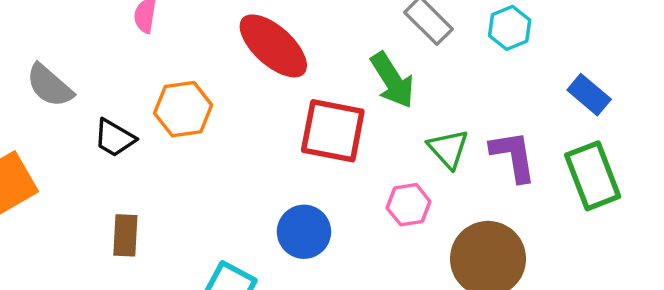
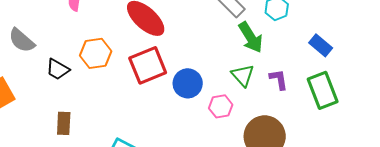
green arrow: (392, 80) -> (251, 37), moved
red square: (333, 131) -> (148, 65), moved, turned -33
purple L-shape: (513, 156) -> (279, 79), size x0.7
blue circle: (304, 232) -> (188, 83), moved

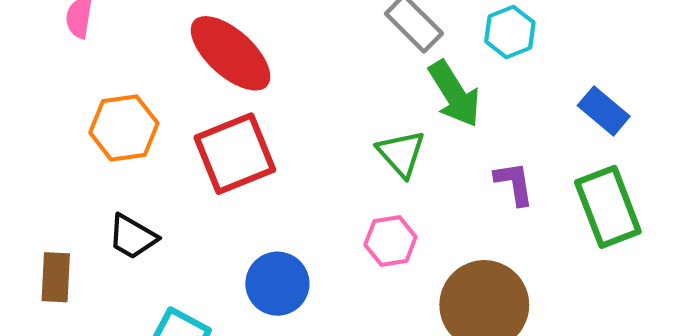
black trapezoid: (58, 69) -> (132, 237), moved
green triangle: (243, 75) -> (401, 154), moved
blue circle: (188, 83) -> (277, 284), moved

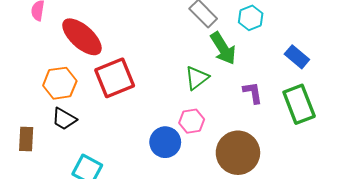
red ellipse: (231, 53) -> (82, 37), moved
orange hexagon: (124, 128) -> (60, 83), moved
green triangle: (401, 154) -> (197, 78), turned 35
blue circle: (277, 284) -> (165, 142), moved

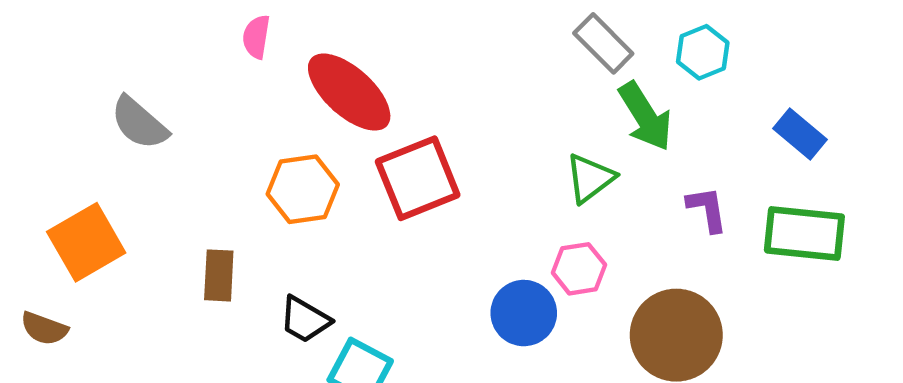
green rectangle: (299, 104) -> (804, 233), turned -63
black trapezoid: (64, 119) -> (305, 320), moved
brown rectangle: (26, 139) -> (219, 275), moved

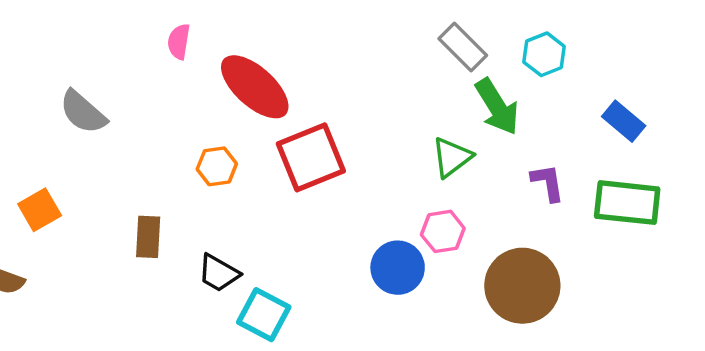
orange hexagon: (303, 189) -> (217, 166), size x0.7
orange square: (86, 242) -> (40, 210), size x0.7

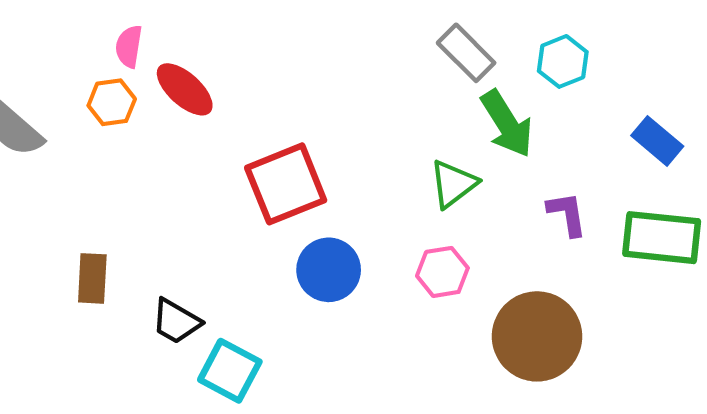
red ellipse: (255, 87) -> (185, 89), moved, size x0.7
orange hexagon: (217, 166) -> (112, 102), moved
blue circle: (398, 268) -> (329, 270), moved

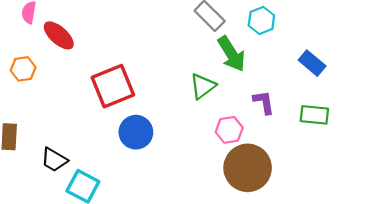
orange hexagon: (112, 102) -> (23, 69), moved
green rectangle: (662, 238) -> (314, 115), size x0.7
pink hexagon: (442, 272) -> (229, 130), moved

